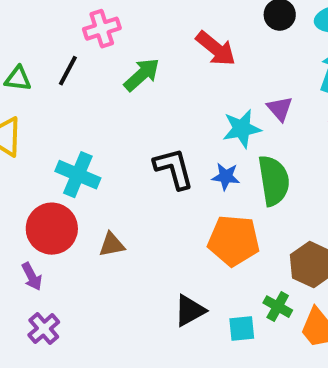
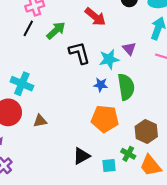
black line: (68, 71) -> (28, 28), moved
black L-shape: (174, 169) -> (79, 53), moved

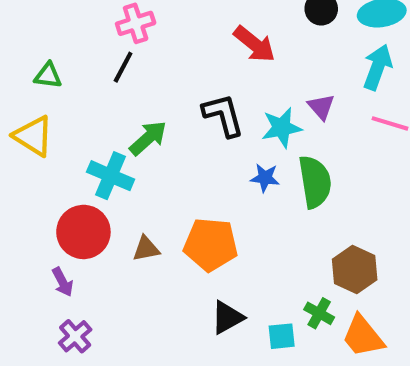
green arrow: (56, 31) -> (148, 138), moved
orange pentagon: (105, 119) -> (211, 244), moved

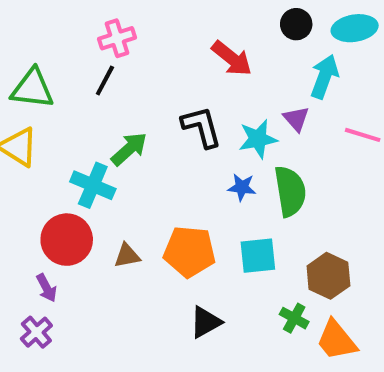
cyan arrow: (378, 67) -> (324, 76), moved
green triangle: (48, 76) -> (32, 89), size x1.6
purple cross: (75, 336) -> (36, 332), moved
cyan square: (282, 336) -> (258, 256), moved, size x1.4

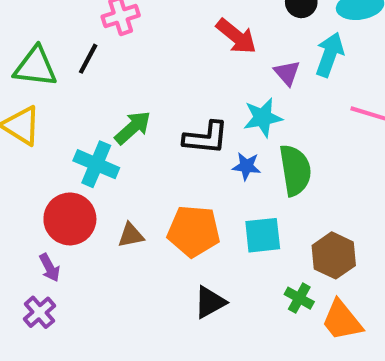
black line: (105, 81) -> (88, 59), moved
purple triangle: (296, 119) -> (287, 73), moved
black L-shape: (202, 127) -> (206, 138), moved, turned 111

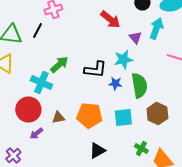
brown hexagon: (334, 255) -> (157, 114), moved
purple arrow: (50, 268) -> (36, 134), moved, turned 80

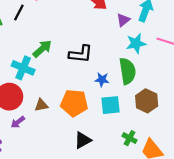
purple triangle: (135, 38) -> (123, 20), turned 32
cyan star: (123, 60) -> (136, 43), moved
blue star: (115, 84) -> (102, 80), moved

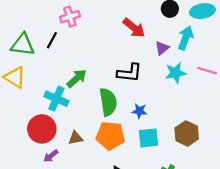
black L-shape: (81, 54) -> (129, 73), moved
green semicircle: (127, 71) -> (108, 102), moved

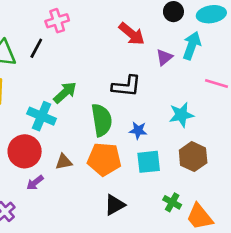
cyan star: (175, 73) -> (181, 115), moved

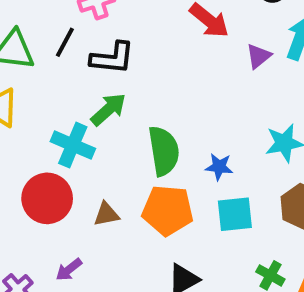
black L-shape: (126, 86) -> (112, 58), moved
purple arrow: (35, 183) -> (69, 270), moved

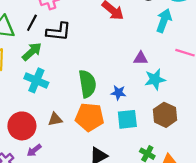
purple triangle: (259, 56) -> (141, 58), moved, turned 40
green arrow: (108, 109) -> (32, 52), moved
red circle: (47, 198) -> (22, 126), moved

